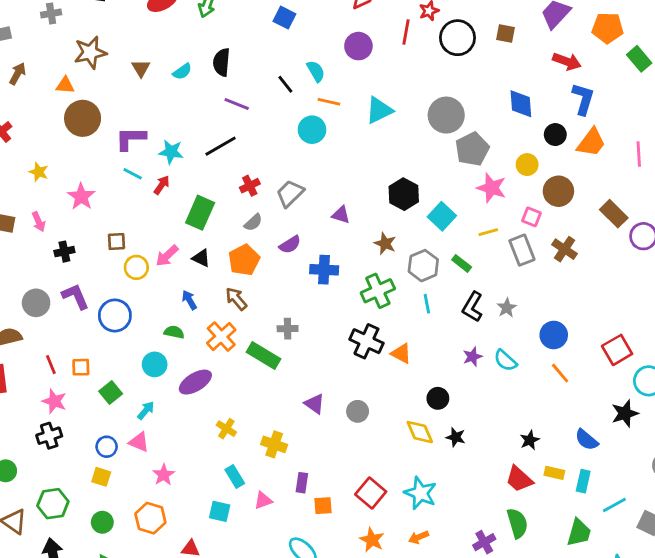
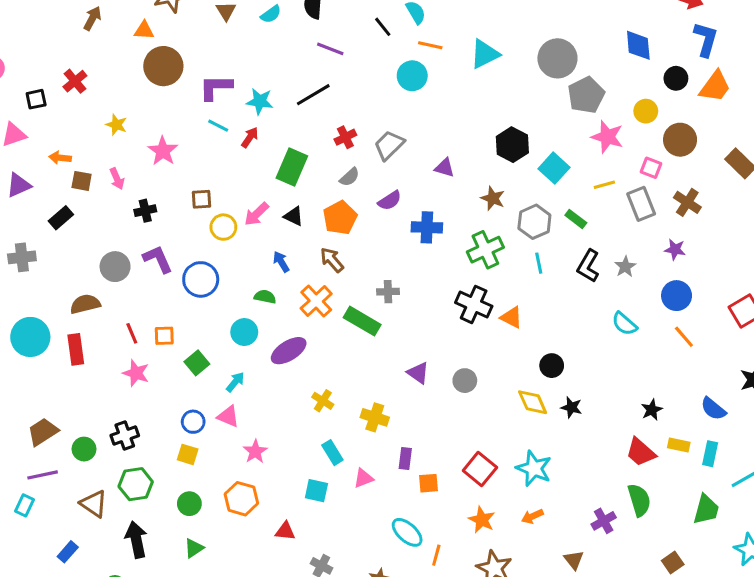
purple star: (472, 357) -> (675, 249), moved, turned 30
black cross: (49, 436) -> (125, 436), moved

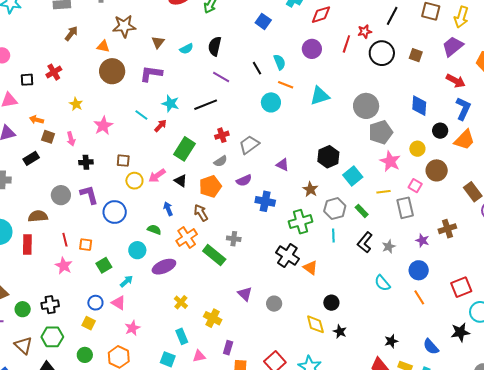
purple L-shape: (216, 87) -> (151, 74), moved
brown cross: (687, 202) -> (447, 229), moved, turned 30

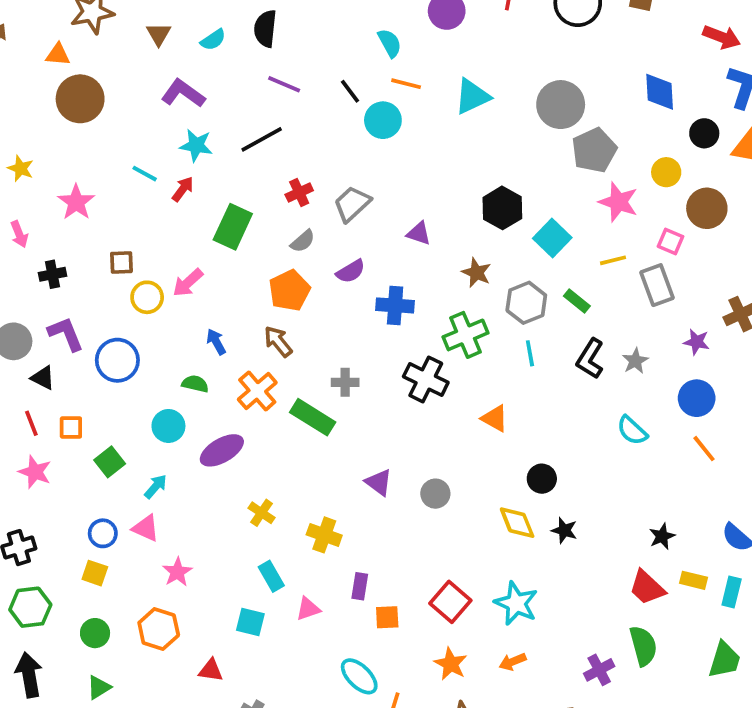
black line: (257, 68) -> (350, 91), moved
purple L-shape: (151, 74) -> (183, 93), moved, turned 35
black triangle: (181, 181) -> (43, 378), moved
black cross: (287, 256) -> (426, 379), moved

